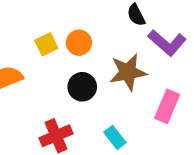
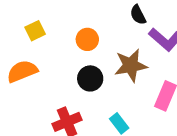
yellow square: (46, 44) -> (35, 31), moved

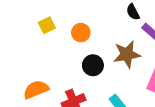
orange circle: (87, 39) -> (81, 33), moved
orange semicircle: (22, 71) -> (36, 89), moved

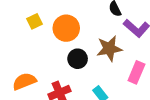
orange circle: (81, 33) -> (66, 28), size x1.5

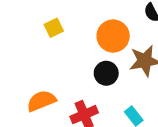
orange circle: (66, 28) -> (113, 36), moved

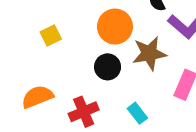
yellow square: (54, 28) -> (51, 36), moved

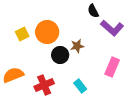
orange circle: (115, 27) -> (47, 32), moved
brown star: (149, 53) -> (77, 46), moved, size x0.6

